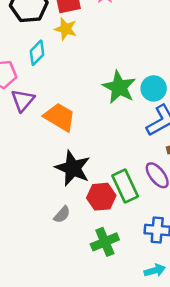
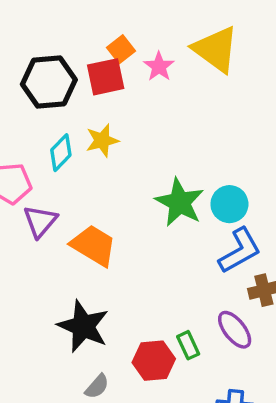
yellow star: (66, 29) -> (102, 140), moved, turned -30
black star: (73, 168) -> (83, 326), moved
green rectangle: (125, 186) -> (188, 345), size x0.6

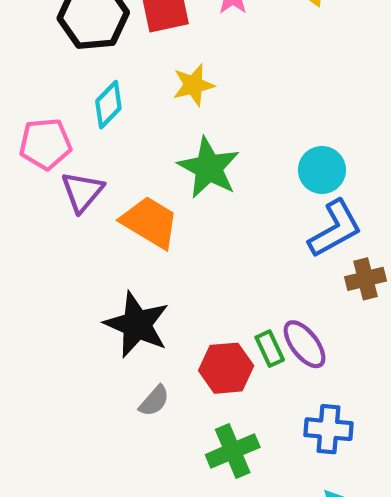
yellow star: (102, 140) -> (193, 85), moved
green star: (180, 202) -> (209, 168), moved
purple ellipse: (235, 330) -> (305, 344), moved

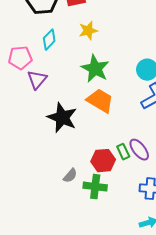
orange trapezoid: (150, 222) -> (100, 101), moved
black star: (137, 325) -> (62, 118), moved
green cross: (233, 451) -> (95, 187), moved, turned 30

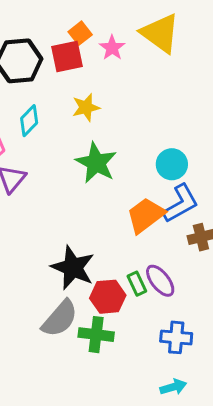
orange trapezoid: (100, 101) -> (146, 215), moved, turned -68
black star: (62, 118) -> (73, 268), moved
gray semicircle: (70, 176) -> (60, 319), size x1.8

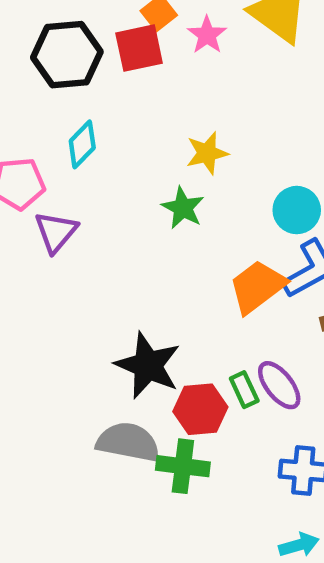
yellow star: (86, 107) -> (207, 153), moved
green star: (96, 163) -> (183, 208), size x0.7
gray semicircle: (60, 319) -> (128, 442), turned -120

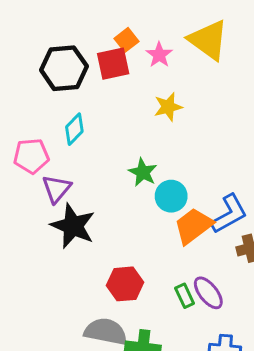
yellow star: (207, 153) -> (168, 107), moved
cyan circle: (297, 210) -> (171, 196), moved
black star: (148, 365) -> (73, 226), moved
red hexagon: (200, 409) -> (125, 284), moved

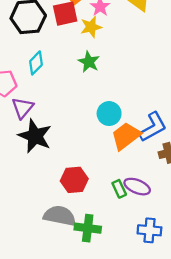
yellow star: (168, 107) -> (91, 27), moved
green star: (143, 172) -> (89, 62), moved
purple ellipse: (208, 293) -> (137, 187), turned -30

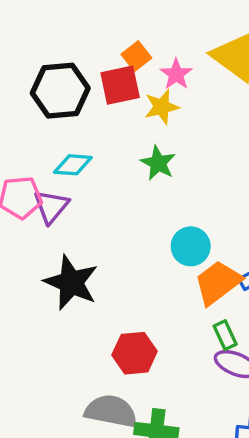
cyan diamond: (36, 63) -> (73, 165), turned 50
purple triangle: (23, 108) -> (51, 206), moved
green rectangle: (119, 189) -> (225, 335), moved

